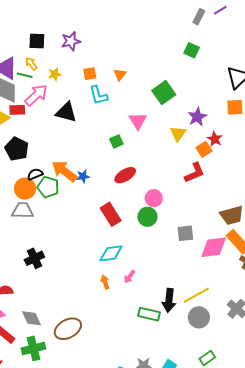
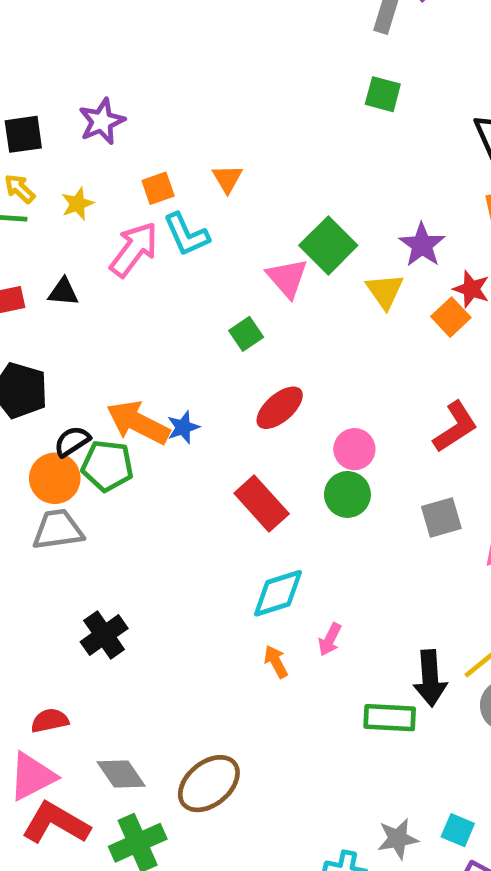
green square: (164, 93) -> (328, 245), moved
pink arrow: (36, 95) -> (134, 249), moved
black triangle: (66, 112) -> (63, 292), moved, size x0.6
red L-shape: (194, 173) -> (455, 427), moved

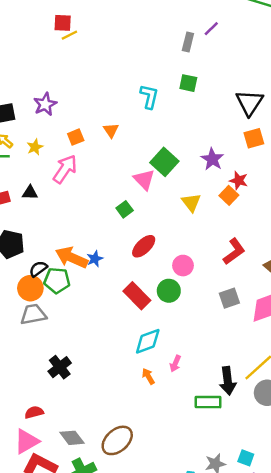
cyan L-shape: (186, 235) -> (149, 96), moved, turned -140
yellow triangle: (385, 291) -> (191, 202), moved
green circle: (347, 494) -> (169, 291), moved

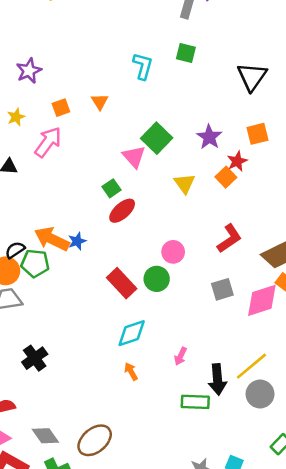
orange square: (254, 138) -> (258, 134), moved
red star: (239, 181) -> (237, 161), turned 30
red ellipse: (144, 246) -> (122, 211), moved
pink arrow: (175, 364) -> (180, 356), moved

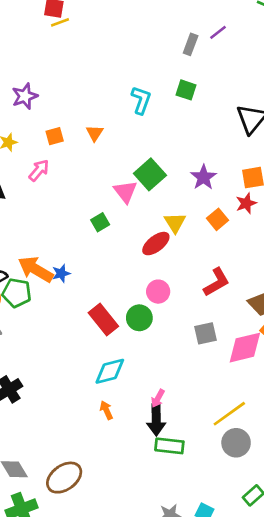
pink arrow: (48, 142) -> (39, 170), size x0.7
red star: (237, 161) -> (246, 203), moved
red ellipse: (122, 211) -> (156, 244), moved
black arrow: (217, 379) -> (156, 420), moved

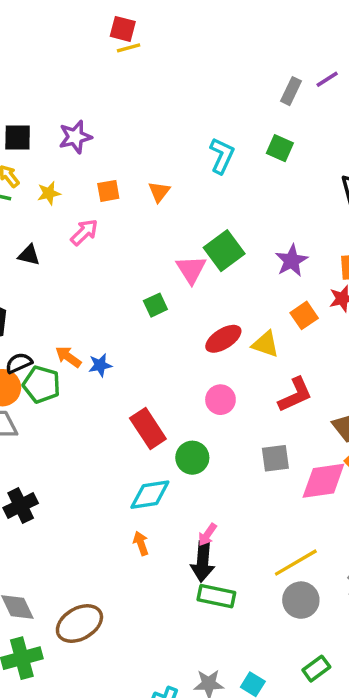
yellow triangle: (175, 223) -> (265, 344), moved, turned -45
orange arrow: (36, 269) -> (68, 357), size x0.6
green circle: (139, 318) -> (192, 458), moved

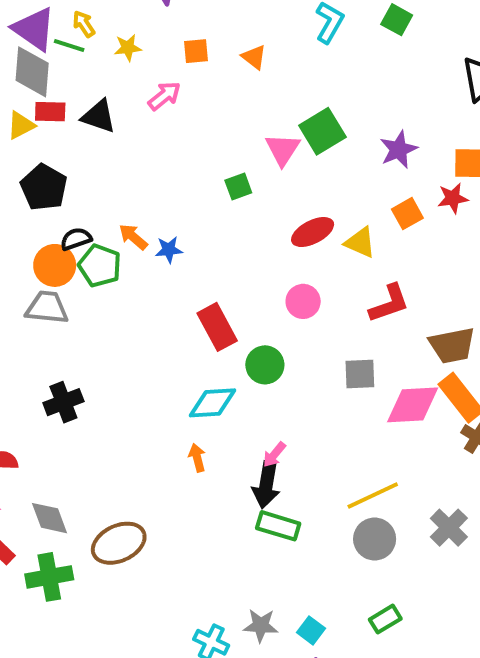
orange triangle: (159, 192) -> (254, 57), turned -35
black triangle: (29, 255) -> (99, 116), size x1.4

